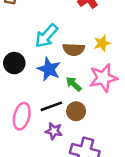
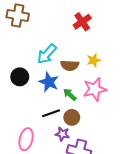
pink ellipse: (22, 116) -> (26, 139), moved
purple star: (54, 131) -> (62, 134), moved

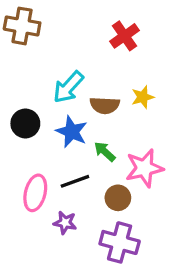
pink star: (95, 89) -> (144, 168), moved
brown circle: (72, 117) -> (118, 198), moved
purple star: (62, 134) -> (65, 223), moved
pink ellipse: (26, 139) -> (35, 193), moved

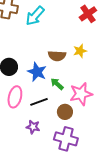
red cross: (125, 36) -> (88, 14), moved
cyan arrow: (68, 87) -> (35, 16), moved
pink ellipse: (35, 193) -> (15, 97), moved

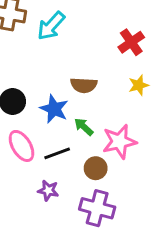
red cross: (88, 14) -> (131, 42), moved
yellow star: (80, 51) -> (139, 85), moved
pink ellipse: (15, 97) -> (21, 146), turned -45

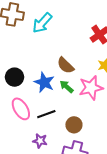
brown semicircle: (84, 85) -> (65, 65), turned 42
green arrow: (84, 127) -> (67, 87), moved
pink star: (119, 142) -> (91, 88), moved

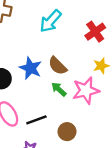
cyan arrow: (42, 23) -> (51, 21), moved
blue star: (44, 82) -> (31, 68), moved

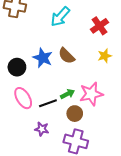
green arrow: (59, 89) -> (68, 94), moved, turned 112
pink star: (86, 90) -> (91, 94), moved

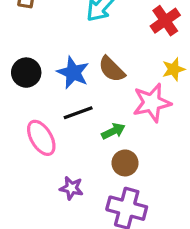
black circle: (17, 67) -> (26, 73), moved
pink star: (91, 94) -> (152, 103), moved
black line: (48, 103) -> (78, 113), moved

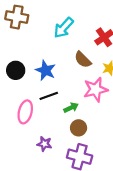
brown semicircle: (112, 69) -> (83, 60), moved
pink ellipse: (41, 138) -> (25, 112), turned 45

